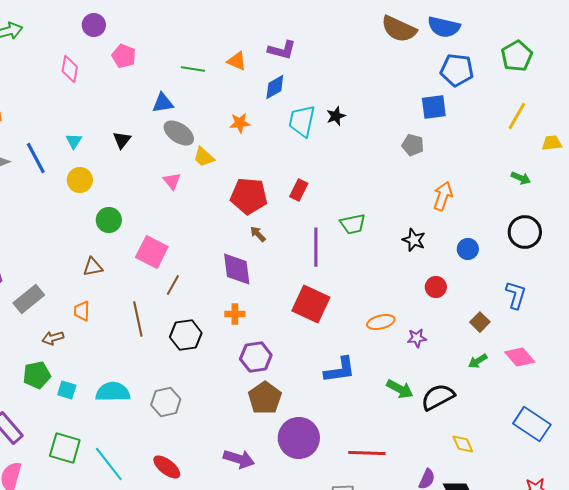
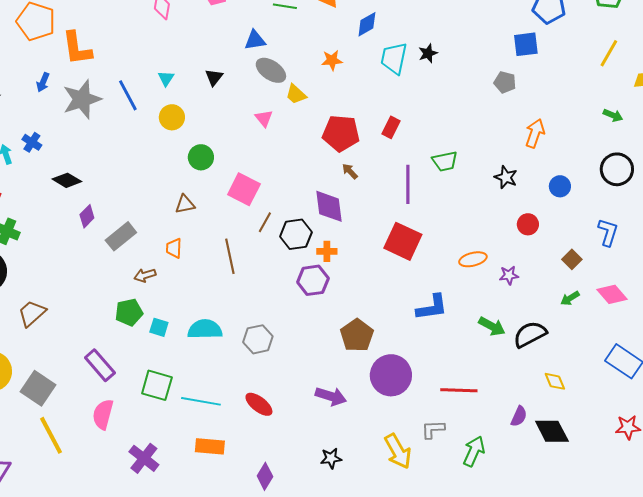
black hexagon: (186, 335) -> (296, 234), moved
purple hexagon: (256, 357) -> (313, 280), moved
cyan line: (109, 464) -> (201, 401), turned -42

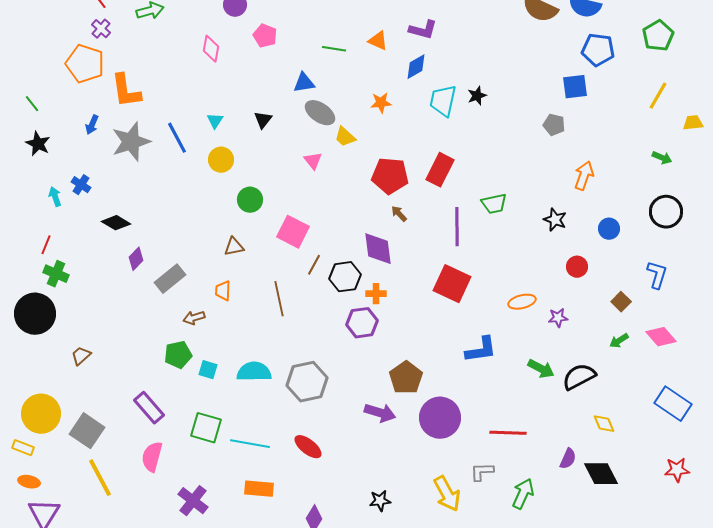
red rectangle: (391, 127) -> (440, 170), size x1.5
brown trapezoid: (32, 313) -> (81, 356), size x0.7
gray hexagon: (258, 339) -> (307, 382), size x1.4
purple arrow: (331, 396) -> (380, 413), moved

